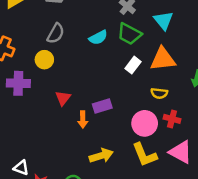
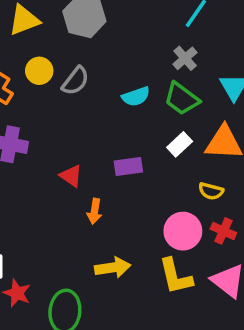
yellow circle: (44, 60) -> (39, 71), moved
red triangle: (63, 98) -> (71, 176), turned -42
purple rectangle: (102, 106) -> (128, 166), moved

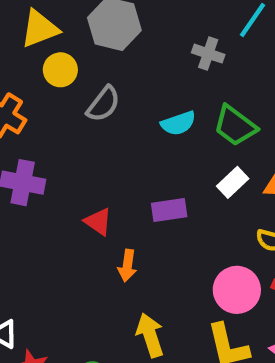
gray cross: (185, 58) -> (208, 54), moved, turned -30
yellow circle: (39, 71) -> (60, 70), moved
yellow arrow: (113, 268) -> (150, 335), turned -100

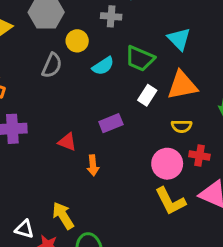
yellow circle: (60, 70) -> (77, 41), moved
yellow arrow: (150, 335) -> (63, 216), moved

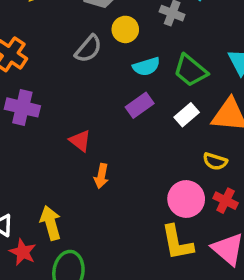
purple rectangle: (111, 123) -> (140, 105), moved, turned -30

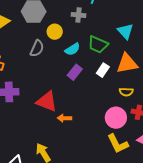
red triangle: (80, 141) -> (47, 102), size x1.6
orange arrow: (101, 176) -> (64, 118), turned 96

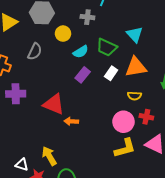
gray semicircle: (37, 48) -> (35, 52), moved
yellow L-shape: (118, 144) -> (125, 148), turned -80

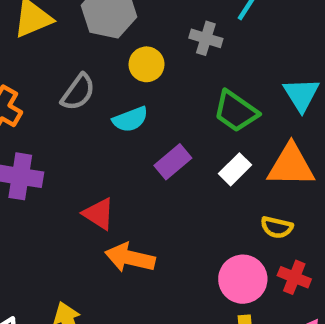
cyan semicircle: (81, 52) -> (130, 119), moved
red triangle: (54, 104) -> (99, 214), size x0.7
orange arrow: (71, 121) -> (130, 258), size x1.5

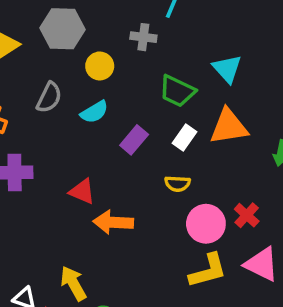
yellow semicircle: (277, 227) -> (177, 184), moved
red cross: (294, 277) -> (247, 215), turned 30

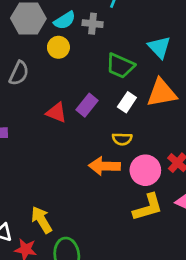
cyan semicircle: (94, 112) -> (65, 20), moved
red triangle: (82, 192) -> (56, 112), moved
orange arrow: (113, 222) -> (104, 166), moved

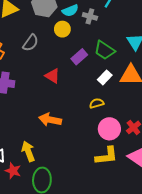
purple rectangle: (87, 105) -> (79, 57), moved
yellow semicircle: (122, 139) -> (97, 103), turned 152
orange arrow: (104, 166) -> (50, 120), moved

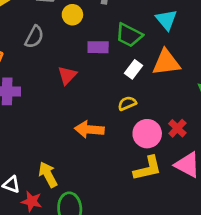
purple rectangle: (79, 57) -> (98, 47), turned 49
red triangle: (53, 76) -> (67, 75), turned 49
orange arrow: (50, 120) -> (89, 129), moved

